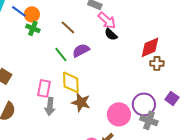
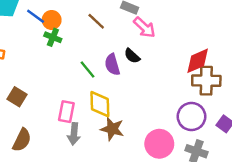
brown line: (68, 27) -> (96, 21), moved
black semicircle: (111, 34) -> (132, 56), moved
purple semicircle: (81, 50) -> (112, 65), turned -78
brown cross: (157, 63) -> (206, 81), size x1.6
purple circle: (144, 104) -> (191, 117), moved

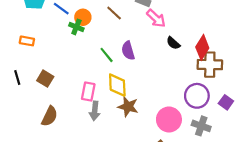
orange circle: (52, 20) -> (83, 17), moved
black semicircle: (132, 56) -> (173, 43), moved
red diamond: (198, 61) -> (202, 47), turned -35

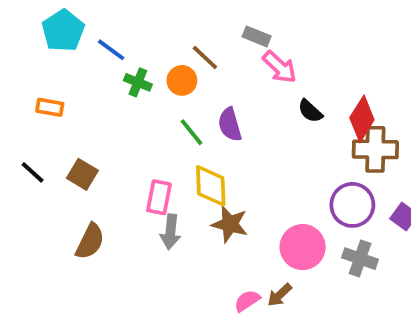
orange circle: (83, 17) -> (182, 80), moved
black line: (17, 78) -> (33, 172), turned -32

